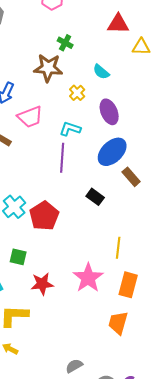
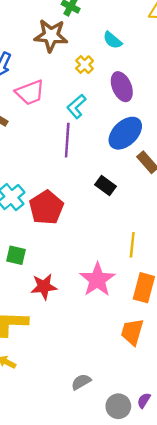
cyan L-shape: (70, 129) -> (76, 106), turned -60

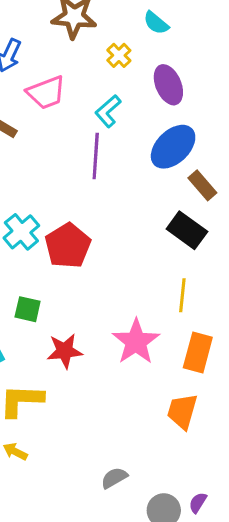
black rectangle: (106, 185) -> (187, 230), moved, size x1.4

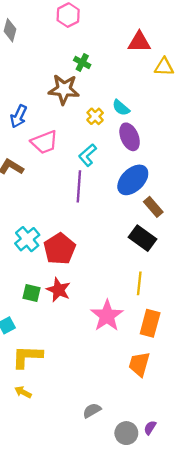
cyan semicircle: (156, 23) -> (121, 108), moved
red star: (65, 351) -> (58, 290), moved, turned 30

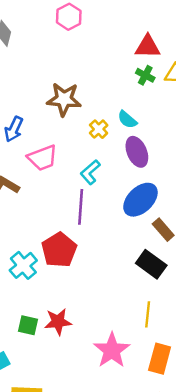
green cross: (82, 62) -> (145, 75), moved
red pentagon: (60, 249) -> (59, 250), moved
red star: (58, 290) -> (58, 322), turned -30

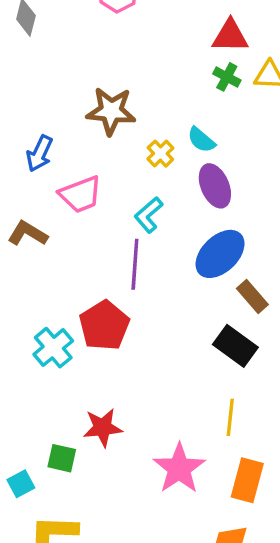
green square: (28, 325) -> (62, 458), moved

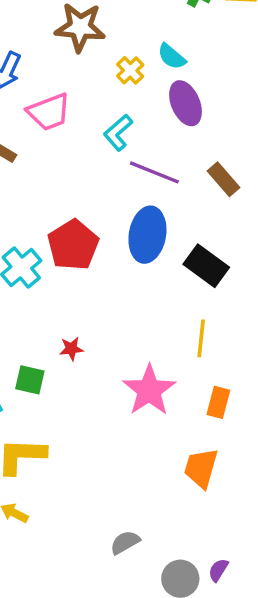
blue ellipse: (220, 254) -> (147, 235), moved, turned -36
purple line: (135, 264) -> (154, 172), moved, turned -72
brown rectangle: (252, 297) -> (224, 179), moved
red star: (103, 428) -> (71, 349), size x0.6
orange rectangle: (247, 480) -> (218, 402), size x0.7

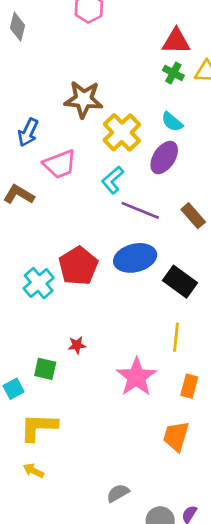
cyan semicircle: (172, 57) -> (172, 122), moved
yellow cross: (130, 70) -> (122, 132), size x1.8
purple ellipse: (186, 103) -> (164, 158), turned 56
blue ellipse: (147, 235) -> (135, 258), turned 66

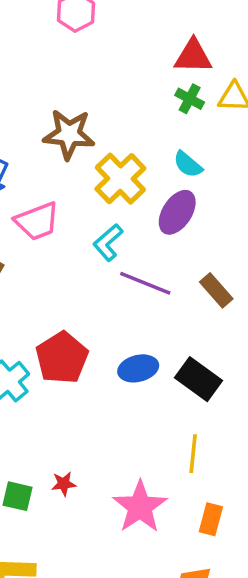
blue ellipse: (135, 258) -> (138, 368), moved, size x0.7
red star: (77, 345) -> (64, 484), moved

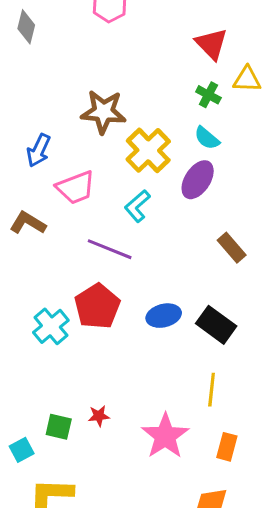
red triangle: (193, 56) -> (212, 44), turned 45
green cross: (190, 99) -> (208, 95), moved
purple line: (145, 283) -> (110, 249), moved

